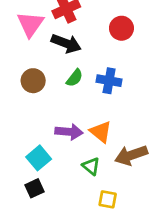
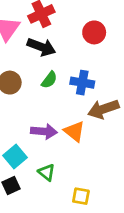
brown arrow: (131, 155) -> (103, 109), moved
green triangle: (91, 166) -> (47, 172), moved

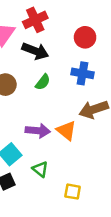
blue cross: (82, 83) -> (83, 73), moved

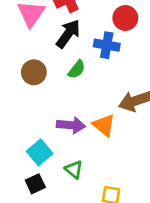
black arrow: (35, 51) -> (68, 34), turned -75
blue cross: (83, 73) -> (107, 45), moved

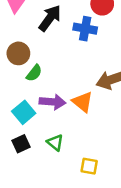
green semicircle: (77, 69) -> (34, 73), moved
cyan square: (40, 152) -> (24, 112), moved
black square: (35, 184) -> (21, 144), moved

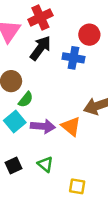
cyan square: (24, 112) -> (15, 121), moved

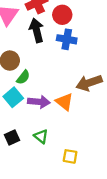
red circle: (89, 35) -> (62, 15), moved
black arrow: (40, 48) -> (37, 30), turned -50

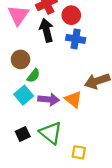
green triangle: (41, 136) -> (51, 133), size x1.6

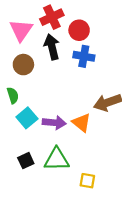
brown circle: (20, 59) -> (23, 65), moved
green semicircle: (33, 76) -> (13, 95), moved, turned -56
green triangle: (51, 133) -> (57, 159), turned -40

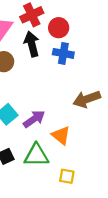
purple arrow: (54, 123) -> (34, 119), turned -40
orange triangle: (81, 123) -> (61, 135), moved

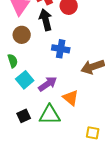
blue cross: (63, 53) -> (61, 49), moved
yellow square: (67, 176) -> (93, 133), moved

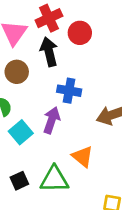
purple arrow: (48, 84) -> (52, 120), moved, turned -36

